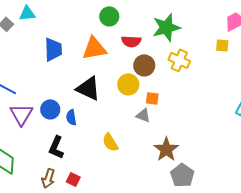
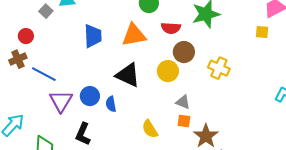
yellow cross: (179, 60) -> (219, 68), moved
orange square: (152, 98) -> (184, 121), moved
black L-shape: (56, 147) -> (83, 134), moved

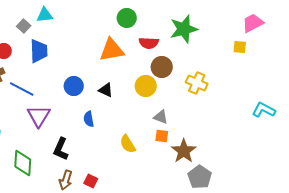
blue trapezoid: (93, 36) -> (39, 51), moved
black triangle: (128, 75) -> (106, 90), size x0.6
blue circle: (90, 96) -> (74, 86), moved

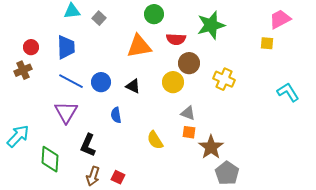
gray square: (24, 26) -> (99, 18), moved
blue line: (22, 89) -> (71, 81), moved
cyan L-shape: (264, 110) -> (288, 92), moved, turned 30

